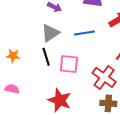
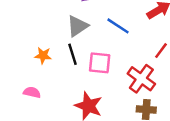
blue line: (84, 33) -> (118, 26), turned 42
orange star: (13, 56) -> (43, 55), moved

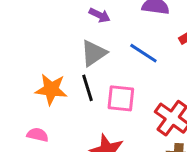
orange star: (43, 55) -> (51, 89), size x1.5

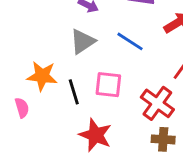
black line: (88, 88) -> (74, 92), moved
pink semicircle: (38, 135) -> (22, 108), moved, turned 60

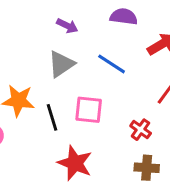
red cross: (157, 103) -> (141, 130), size x0.6

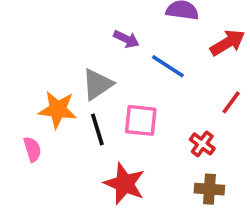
purple arrow: (67, 26) -> (126, 39), moved
gray triangle: (61, 64) -> (97, 84), moved

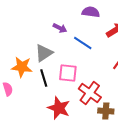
red cross: (202, 144) -> (90, 93), moved, size x1.6

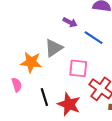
black line: (44, 78) -> (44, 97), moved

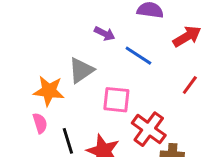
pink semicircle: (17, 85) -> (40, 123), moved

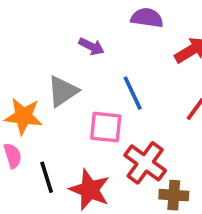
blue line: (138, 56) -> (133, 93), moved, turned 32

